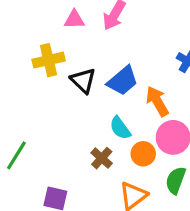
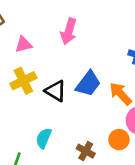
pink triangle: (74, 20) -> (24, 44), moved
cyan semicircle: (120, 128) -> (44, 138), moved, turned 72

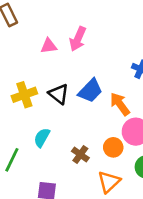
pink triangle: (24, 44) -> (49, 46), moved
yellow cross: (23, 81) -> (24, 95), moved

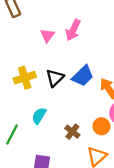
pink triangle: (49, 46) -> (47, 35), turned -48
black triangle: (59, 94) -> (55, 78), turned 36

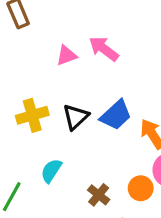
pink arrow: (73, 30) -> (104, 49), turned 100
pink triangle: (47, 35) -> (66, 55), turned 32

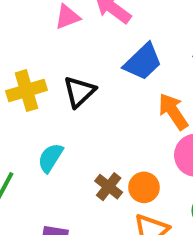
blue trapezoid: (116, 115) -> (143, 62), moved
orange circle: (141, 188) -> (144, 187), moved

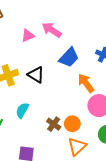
black triangle: (79, 92) -> (36, 75), turned -42

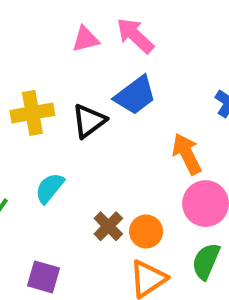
blue trapezoid: (69, 57) -> (135, 95), moved
black triangle: (36, 75) -> (89, 121), turned 42

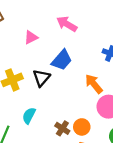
pink arrow: (135, 36) -> (67, 24), moved

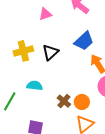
blue trapezoid: (62, 60) -> (84, 41), moved
cyan semicircle: (29, 116) -> (35, 86), turned 63

